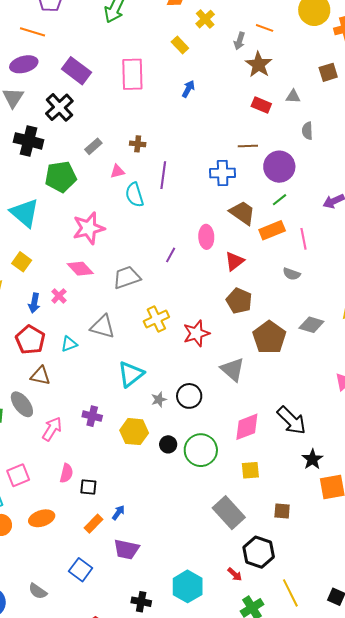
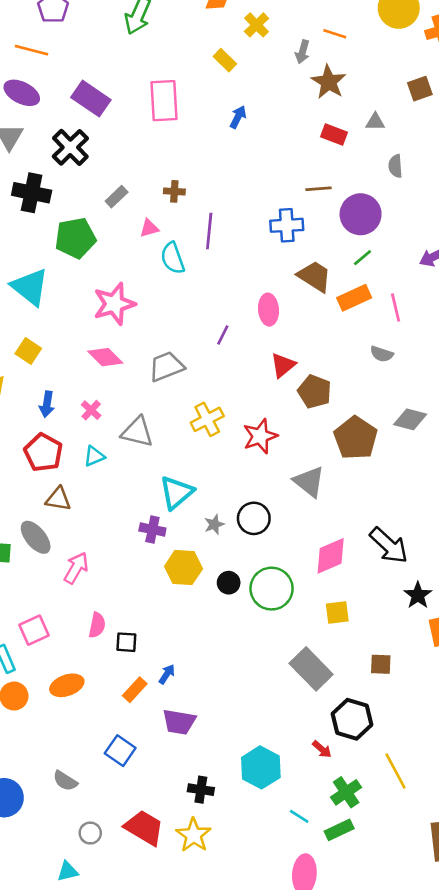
purple ellipse: (24, 64) -> (22, 93), turned 44
red triangle: (234, 261) -> (283, 365), moved
pink cross: (59, 296) -> (91, 410), moved
purple cross: (92, 416) -> (152, 529), moved

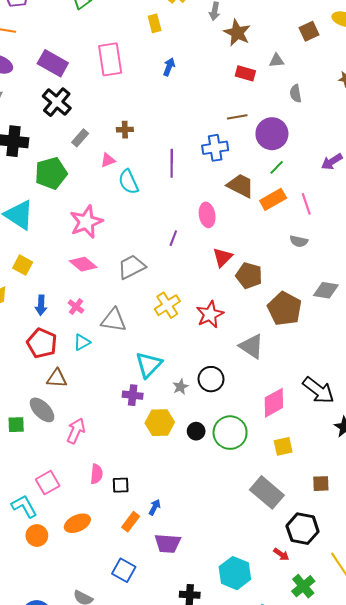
yellow rectangle: (225, 60) -> (155, 23), turned 36
black cross: (70, 147) -> (57, 102), moved
purple line: (209, 231) -> (172, 163), moved

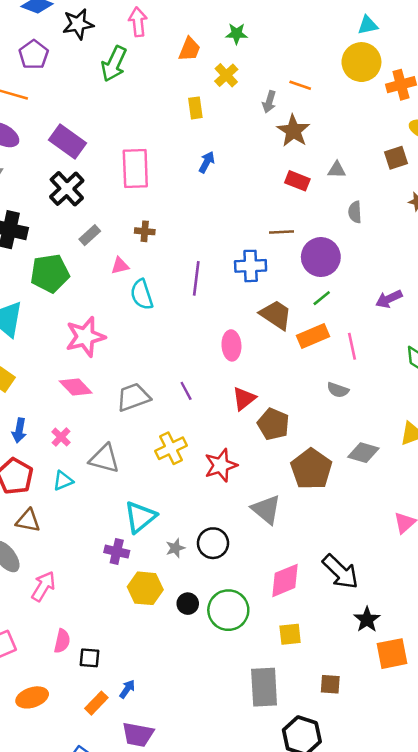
brown square: (309, 31) -> (396, 158), moved
pink rectangle: (110, 59) -> (135, 169), moved
purple line: (173, 238) -> (186, 391), moved, turned -56
gray rectangle: (267, 492) -> (264, 687), turned 40

